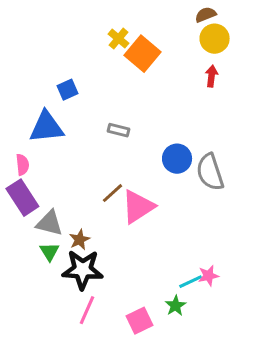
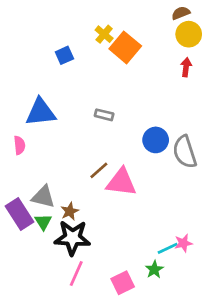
blue square: (67, 90) -> (64, 55), moved
purple rectangle: (22, 198) -> (19, 214), moved
pink triangle: (138, 207) -> (121, 182), turned 40

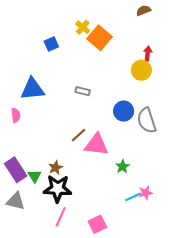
yellow circle: (189, 34) -> (141, 70), moved
gray triangle: (43, 197) -> (16, 201), moved
green star: (154, 270) -> (123, 167), moved

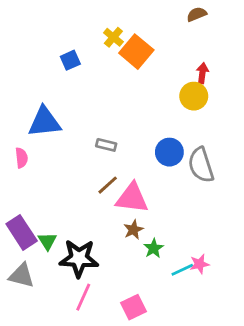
gray rectangle: (83, 91) -> (106, 145), moved
green star: (123, 167) -> (154, 248), moved
brown star: (55, 168) -> (133, 230), moved

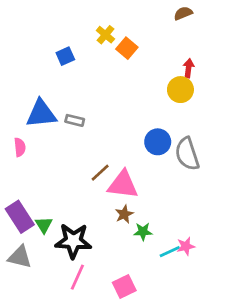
orange square: (136, 52) -> (127, 48), size x0.7
gray rectangle: (106, 145) -> (75, 120), moved
green star: (154, 248) -> (143, 232), turned 30

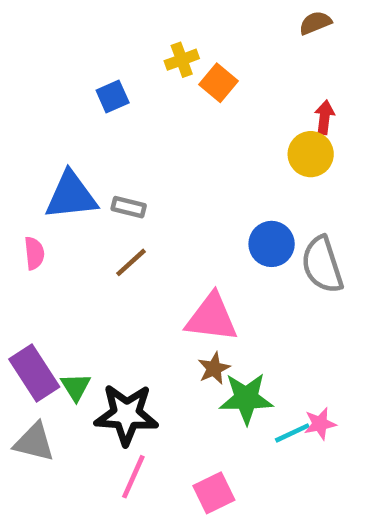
yellow cross: (105, 35) -> (182, 60), turned 30
brown line: (100, 173) -> (131, 262), moved
green star: (143, 232) -> (246, 398), size x1.6

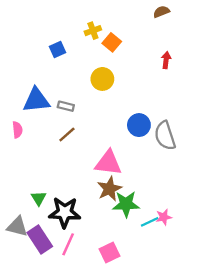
yellow circle: (311, 154) -> (102, 79), moved
brown star: (214, 368) -> (109, 189), size x1.5
purple rectangle: (34, 373) -> (40, 240), moved

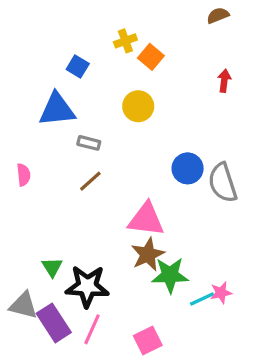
blue square: (57, 49) -> (78, 66), turned -35
blue triangle: (36, 100) -> (57, 109), moved

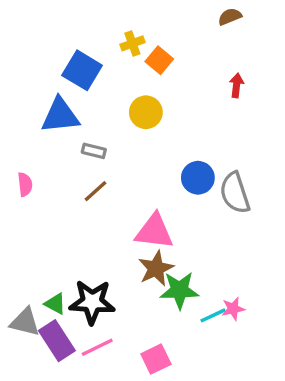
blue square: (78, 66) -> (82, 70), size x1.6
green triangle: (52, 267) -> (55, 304), moved, turned -30
pink line: (92, 329) -> (97, 347), turned 40

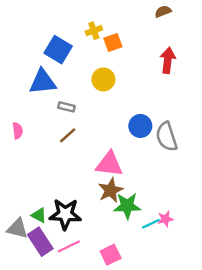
orange square: (159, 60) -> (113, 42), turned 30
red arrow: (237, 85) -> (168, 60), size x1.5

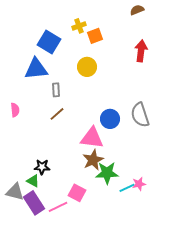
gray rectangle: (66, 107) -> (56, 90), turned 72
blue circle: (140, 126) -> (110, 119), moved
black star: (65, 214) -> (42, 167), moved, size x0.6
pink square: (111, 255) -> (77, 193), moved, turned -36

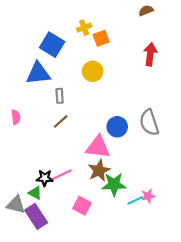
pink line: (58, 207) -> (62, 175), moved

